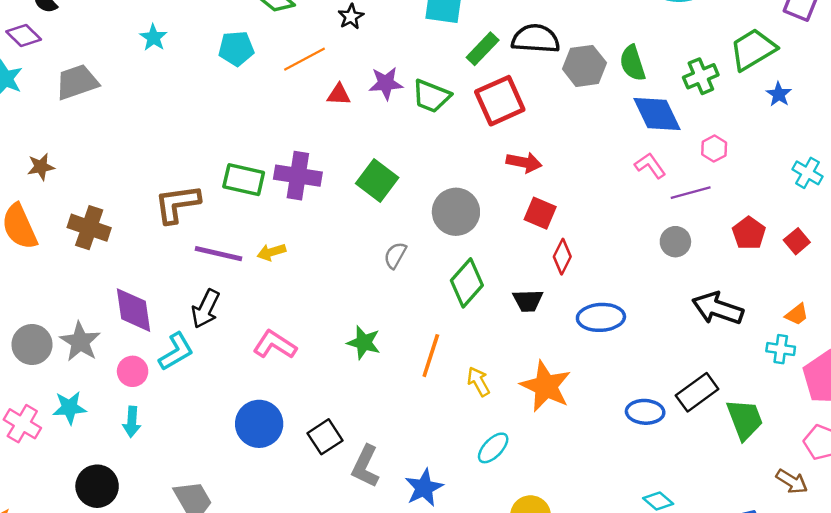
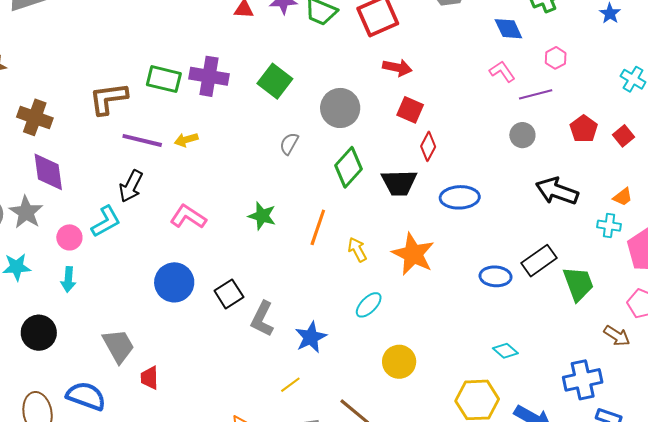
blue diamond: (657, 114) -> (508, 29), size x0.7
black trapezoid: (528, 301) -> (399, 183), size x1.4
purple diamond: (134, 310) -> (48, 172), moved

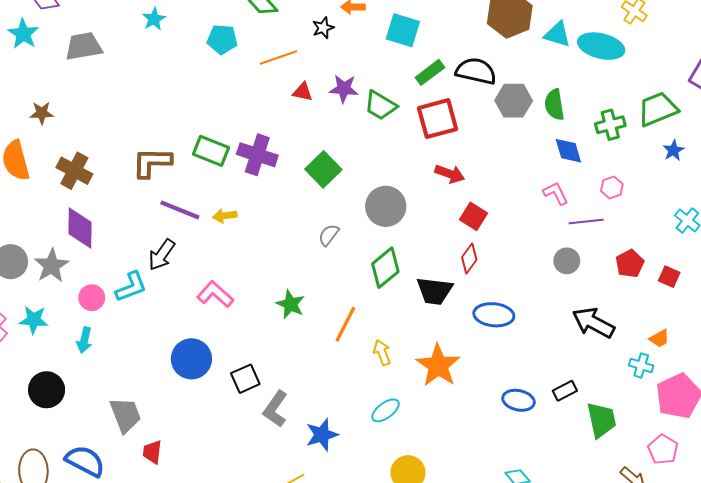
red square: (410, 110) -> (474, 216), moved
red square: (623, 136) -> (669, 277), turned -35
black rectangle: (539, 261) -> (565, 391), size x0.7

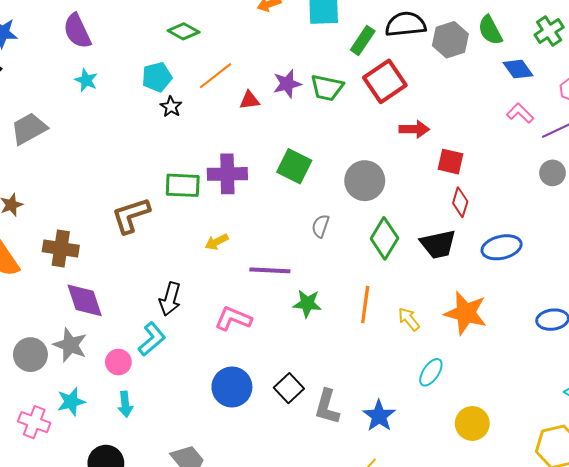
black star: (323, 28) -> (171, 107), moved
purple line: (180, 210) -> (270, 270), moved

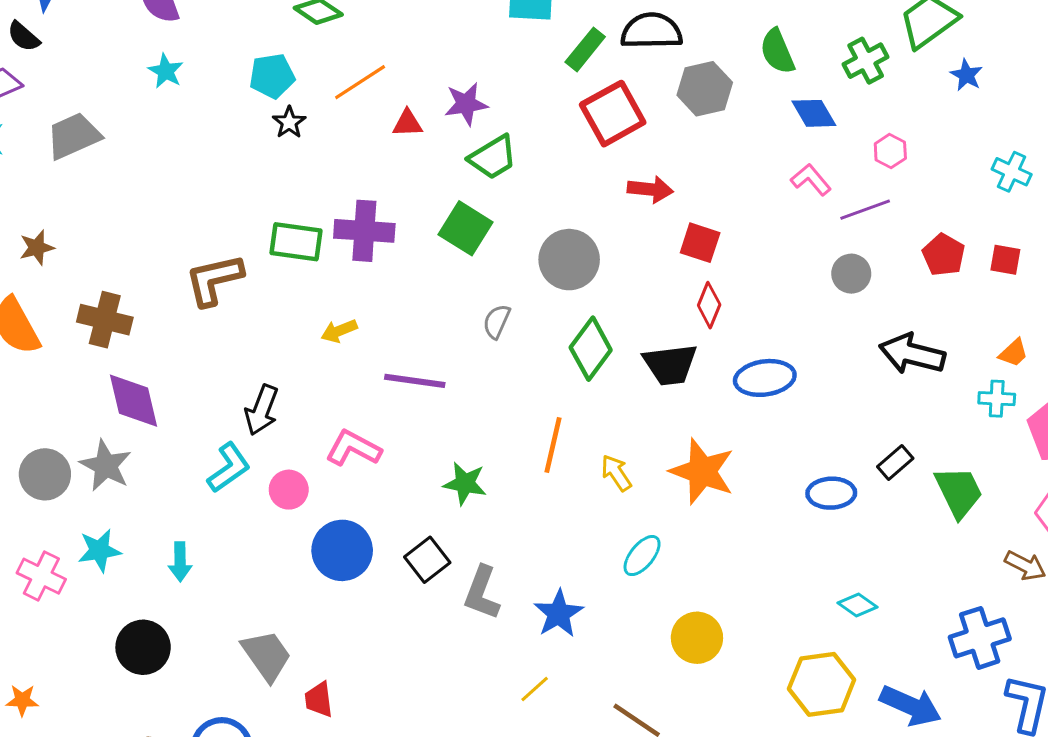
gray hexagon: (450, 40) -> (705, 89), moved
green trapezoid: (327, 88) -> (493, 157), moved, turned -48
green star: (307, 304) -> (465, 483), moved
pink circle: (118, 362) -> (289, 490), moved

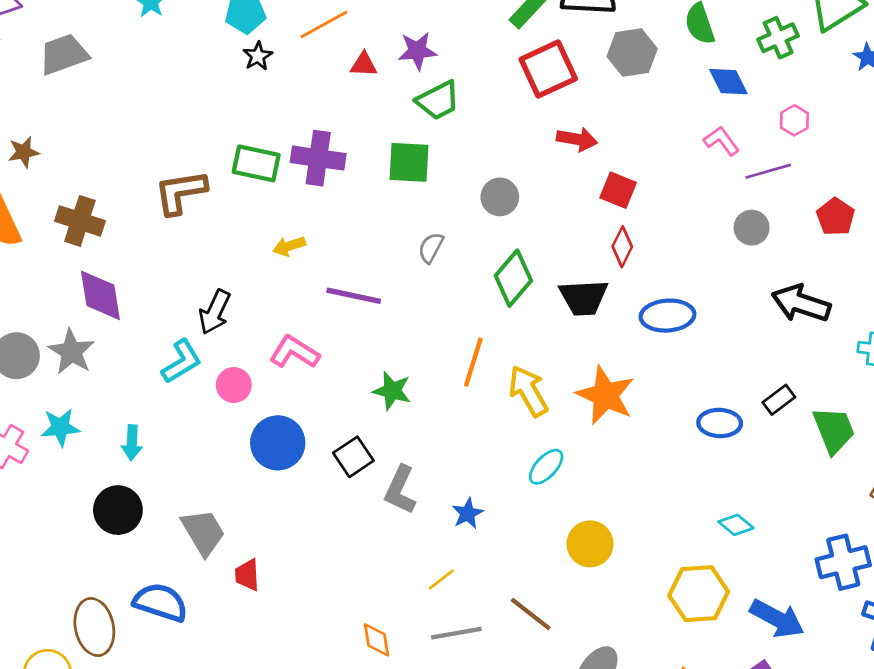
green square: (466, 228) -> (409, 162), turned -33
gray circle: (569, 260) -> (500, 197), size x0.7
yellow arrow: (616, 473) -> (528, 391), size x1.5
blue star: (559, 614) -> (468, 513), size x0.7
black circle: (143, 647) -> (118, 510), moved

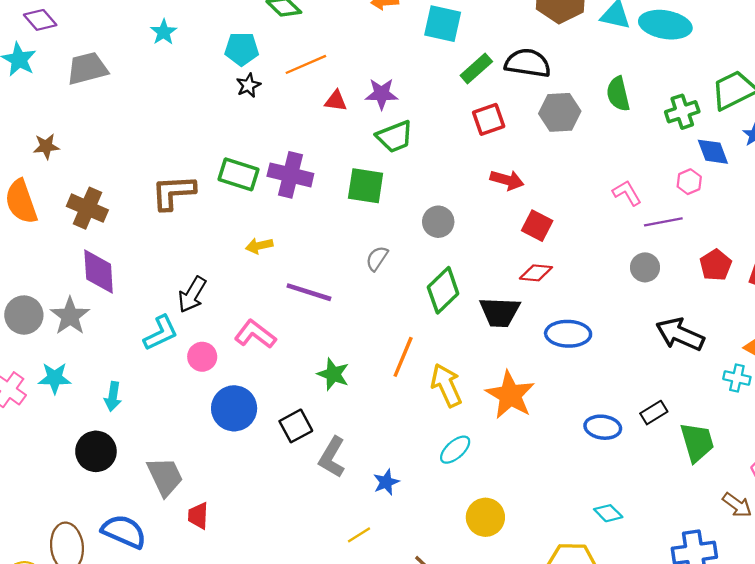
red square: (548, 69) -> (489, 119), size x0.7
blue diamond: (728, 82) -> (713, 152), moved
red diamond: (622, 247) -> (536, 273), turned 64

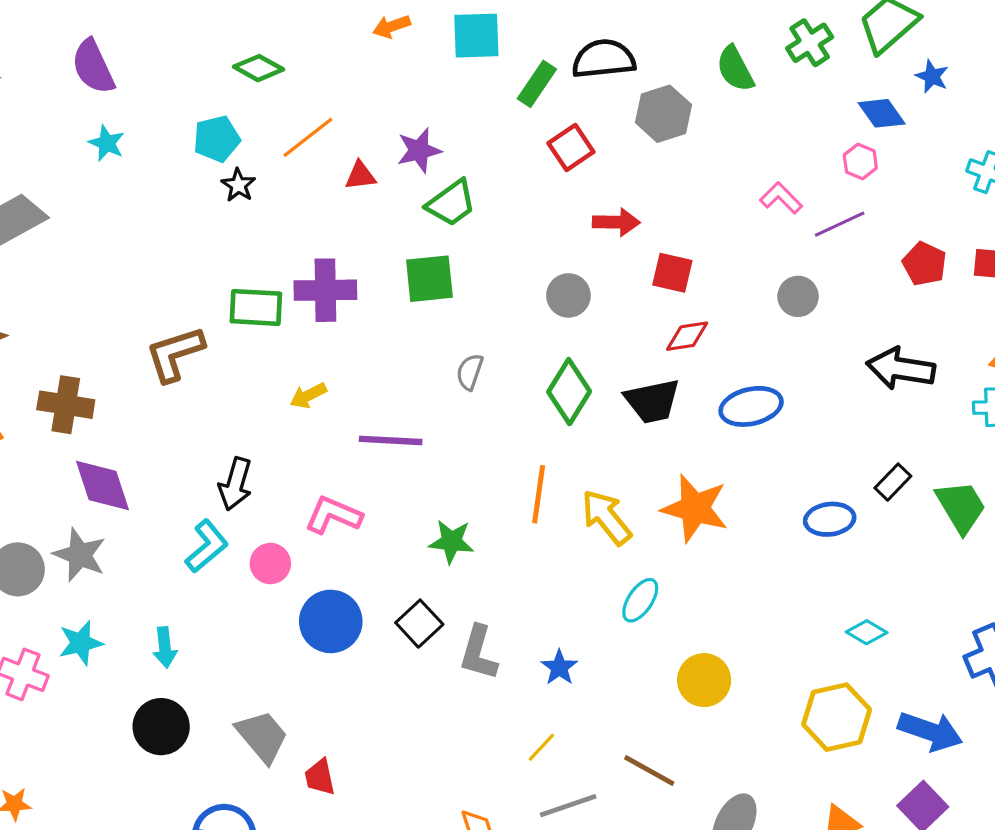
green cross: (682, 112) -> (810, 43), moved
gray circle: (438, 222) -> (568, 295), moved
gray circle: (645, 267) -> (798, 296), moved

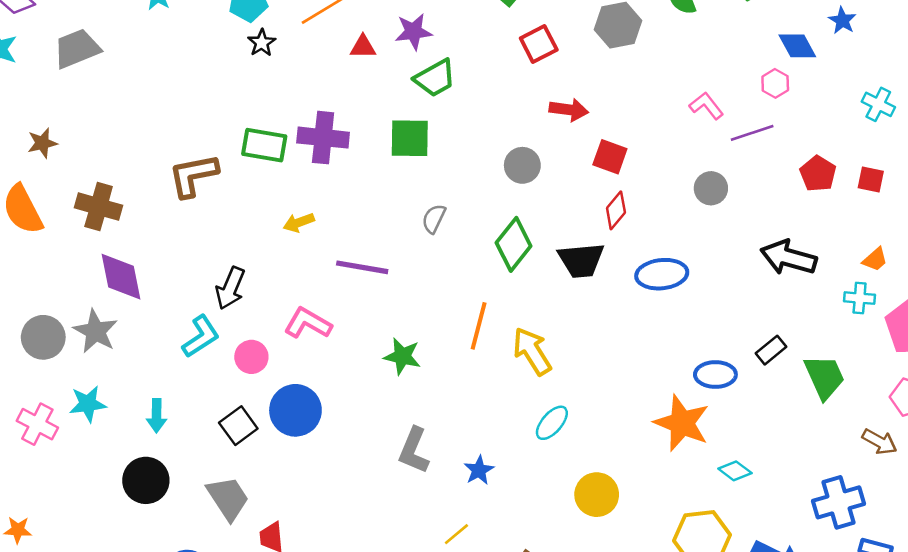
red diamond: (687, 336) -> (616, 210), turned -48
orange star: (695, 508) -> (682, 423), moved
black square: (419, 624) -> (238, 426), moved

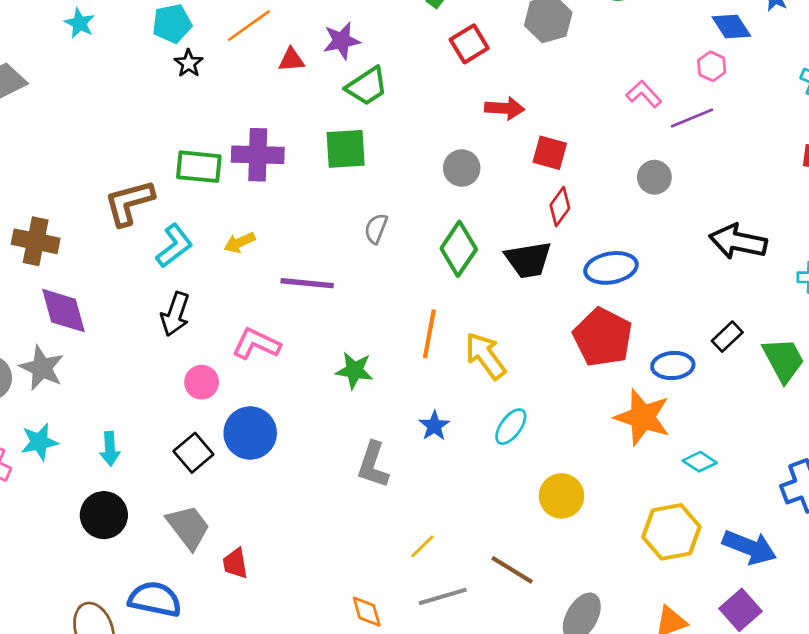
red pentagon: (818, 174) -> (603, 337), moved, size x1.6
cyan L-shape: (201, 337) -> (174, 246), moved
blue star: (479, 470) -> (434, 426), moved

